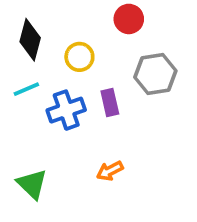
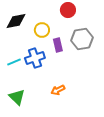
black diamond: (30, 40) -> (16, 21), turned 65
cyan line: (26, 89) -> (14, 62), moved
purple rectangle: (110, 102) -> (58, 45), moved

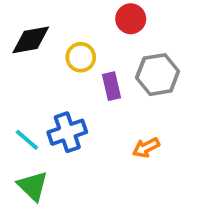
blue cross: (35, 58) -> (67, 132), moved
cyan line: (14, 62) -> (27, 140), moved, turned 64
orange arrow: (58, 90) -> (146, 148), moved

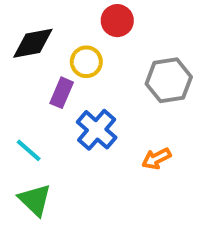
red circle: (131, 19) -> (117, 21), moved
purple rectangle: (111, 86) -> (62, 93), moved, turned 36
blue cross: (67, 132) -> (97, 130), moved, turned -30

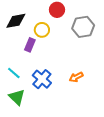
gray hexagon: (169, 80) -> (83, 27), moved
blue cross: (97, 130) -> (42, 79), moved

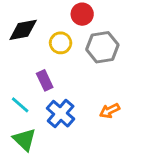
gray hexagon: (83, 27) -> (102, 47), moved
purple rectangle: (30, 45) -> (45, 80), moved, turned -48

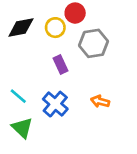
yellow circle: (61, 43) -> (55, 28), moved
purple rectangle: (45, 80) -> (61, 64), moved
orange arrow: (110, 111) -> (100, 101), turned 42

